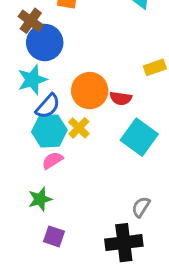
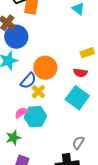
red semicircle: (121, 98) -> (80, 73), moved
blue semicircle: (48, 106) -> (28, 81), moved
cyan hexagon: (49, 131) -> (35, 117), moved

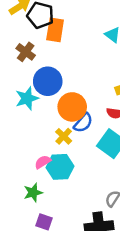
blue circle: (16, 37) -> (48, 81), moved
blue semicircle: (28, 81) -> (83, 123), moved

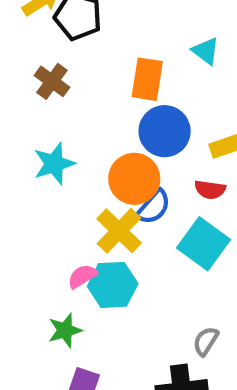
orange rectangle: (55, 30) -> (147, 79), moved
blue circle: (48, 81) -> (165, 131), moved
yellow cross: (64, 136) -> (119, 231), size x1.5

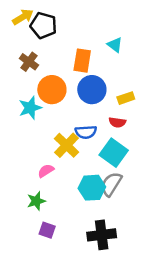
orange circle: (134, 179) -> (52, 90), moved
blue semicircle: (154, 207) -> (86, 132), turned 45
cyan hexagon: (113, 285) -> (92, 188), moved
gray semicircle: (206, 341) -> (111, 184), moved, size x1.5

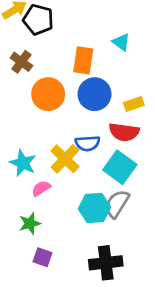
cyan star: (30, 108) -> (23, 163), moved, turned -30
red semicircle: (117, 122) -> (124, 132), size x1.5

